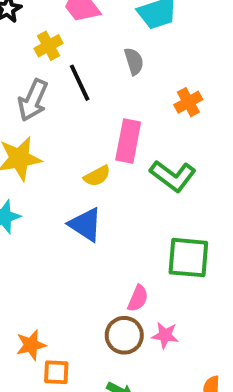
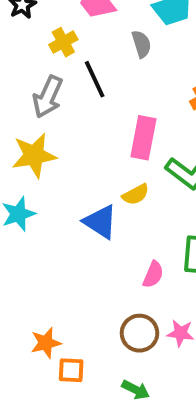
gray semicircle: (134, 61) -> (141, 44), moved
yellow semicircle: (97, 176) -> (136, 194), moved
pink semicircle: (138, 298) -> (153, 275), moved

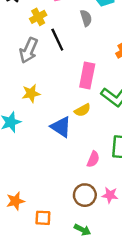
yellow star: (34, 155) -> (31, 93), moved, size x0.7
orange star: (46, 343) -> (15, 201), moved

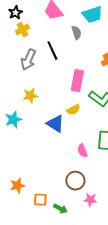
yellow cross: (38, 17) -> (22, 30), moved
pink semicircle: (93, 159) -> (82, 151), turned 136
pink star: (110, 195) -> (90, 200), moved
green arrow: (82, 230) -> (60, 209), moved

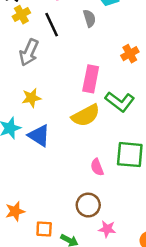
black line: (52, 51) -> (52, 25), moved
yellow semicircle: (73, 110) -> (86, 115), size x1.6
blue triangle: (55, 124) -> (39, 136), moved

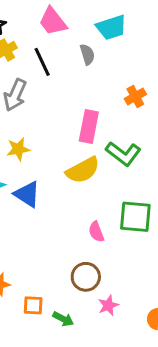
pink star: (107, 229) -> (108, 305), turned -30

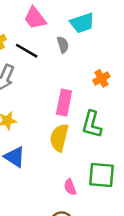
black line: (42, 62) -> (27, 51), turned -35
green L-shape: (123, 154) -> (92, 124), turned 68
yellow semicircle: (83, 170) -> (59, 138), turned 132

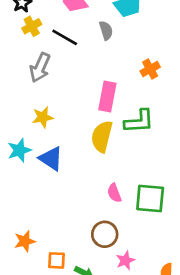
green L-shape: (92, 124) -> (139, 121), turned -108
green square: (101, 175) -> (150, 198), moved

